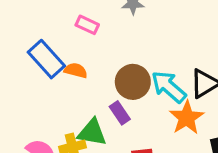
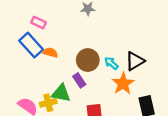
pink rectangle: (87, 25) -> (39, 23), moved
cyan arrow: (169, 87) -> (111, 63), size x0.6

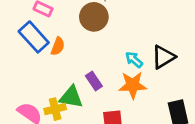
orange semicircle: (50, 53) -> (58, 46), turned 96
brown circle: (88, 60) -> (94, 17), moved
orange star: (123, 84) -> (133, 85), moved, turned 30

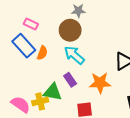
cyan arrow: (134, 60) -> (74, 55), moved, size x1.5

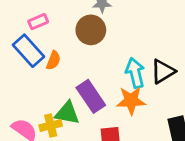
pink rectangle: (31, 24) -> (38, 22), turned -48
cyan arrow: (74, 55) -> (135, 73), moved, turned 35
purple rectangle: (70, 80) -> (91, 96), size x1.6

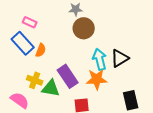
pink rectangle: (38, 22) -> (30, 22), turned 48
brown circle: (91, 30) -> (84, 28), moved
yellow cross: (51, 125) -> (35, 80), moved, turned 35

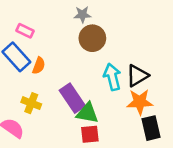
orange star: (97, 79) -> (140, 102), moved
green triangle: (51, 88) -> (87, 113), moved

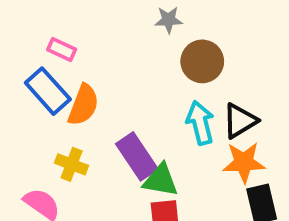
gray star: (82, 15) -> (169, 20), moved
brown circle: (92, 38) -> (202, 61), moved
orange semicircle: (39, 66) -> (83, 105), size x1.5

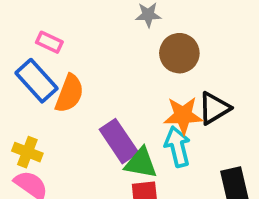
cyan arrow: (200, 123) -> (178, 147), moved
orange star: (244, 162) -> (183, 115), moved
yellow cross: (72, 164) -> (27, 152), moved

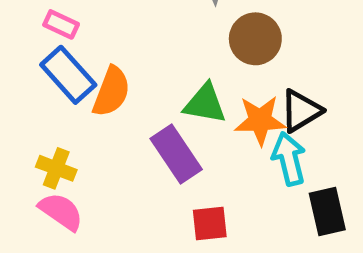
pink rectangle: (49, 42) -> (61, 24), moved
cyan arrow: (178, 147) -> (289, 159), moved
green triangle: (141, 163) -> (205, 104), moved

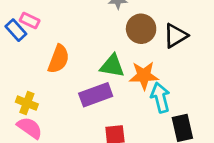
blue rectangle: (68, 75) -> (16, 30), moved, size x0.7
black triangle: (301, 111) -> (175, 36), moved
purple rectangle: (176, 154) -> (96, 95), turned -76

